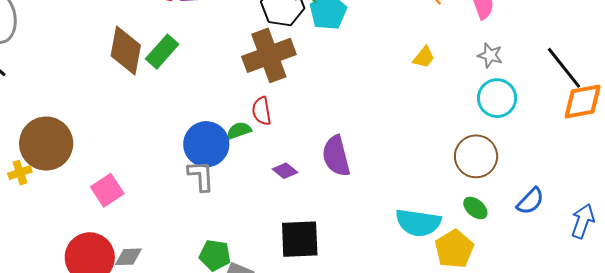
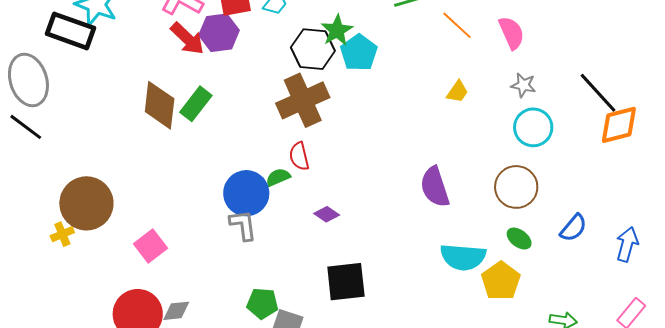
purple semicircle: (336, 156) -> (435, 187), moved

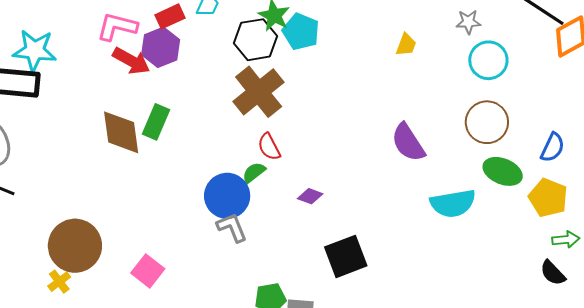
green ellipse: (519, 239) -> (503, 171), size x1.5
yellow pentagon: (501, 281) -> (548, 198), moved

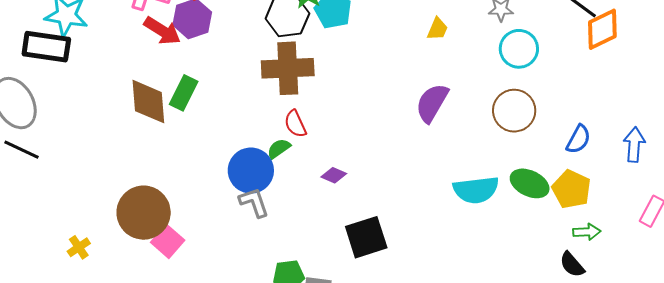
brown cross: (259, 92) -> (288, 68), turned 33
purple semicircle: (408, 143) -> (432, 103), moved, turned 60
green ellipse: (503, 171) -> (530, 183), moved
brown circle: (75, 246) -> (144, 213), moved

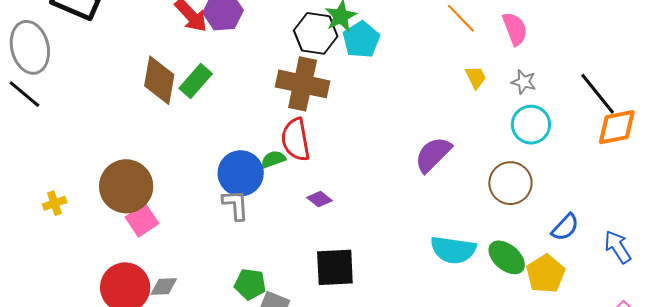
yellow trapezoid: (437, 29) -> (476, 77), moved, turned -65
red semicircle: (295, 124) -> (296, 140), size x1.5
blue arrow: (634, 145) -> (618, 247), turned -52

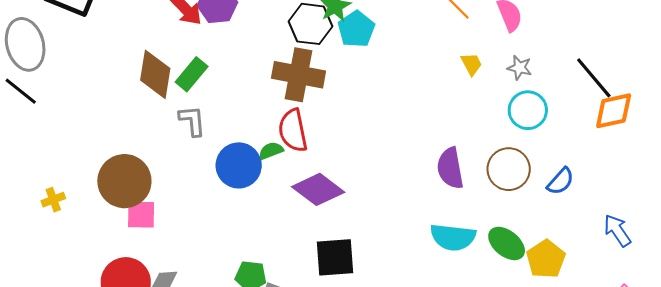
purple semicircle: (433, 154) -> (450, 168), moved, turned -54
purple diamond: (320, 199) -> (318, 189), size x2.0
gray L-shape: (236, 205) -> (192, 121), moved
pink square: (142, 220) -> (141, 215), turned 36
blue semicircle: (565, 227) -> (560, 181), moved

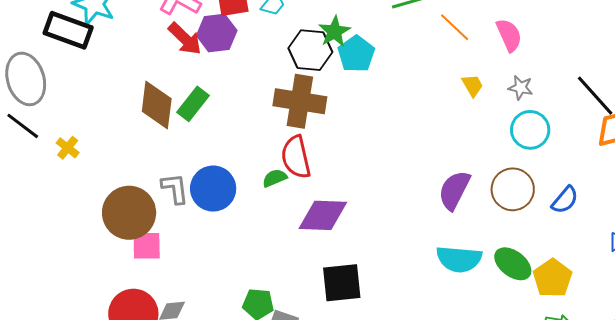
gray L-shape: (192, 121) -> (175, 188), moved
blue circle: (239, 165) -> (213, 189), moved
purple semicircle: (450, 168) -> (454, 190), turned 39
purple diamond: (318, 189) -> (323, 215), turned -33
yellow cross: (53, 200) -> (68, 148), moved, turned -30

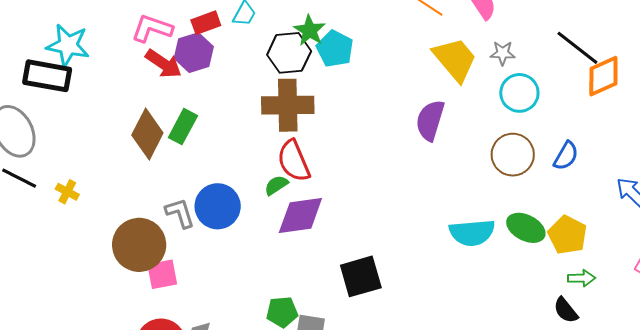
yellow trapezoid: (473, 85) -> (455, 59), size x2.0
brown diamond: (157, 105) -> (147, 134), turned 30
purple semicircle: (454, 190) -> (430, 120), moved
purple diamond: (323, 215) -> (300, 216), moved

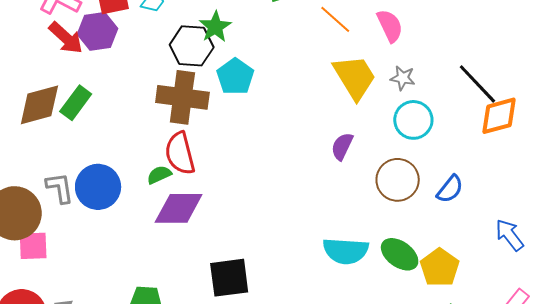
cyan pentagon: (335, 49) -> (235, 77), moved
purple semicircle: (430, 120) -> (342, 146), moved, size x0.7
brown diamond: (147, 134) -> (39, 105), turned 39

